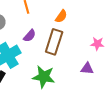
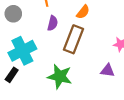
purple semicircle: (30, 36) -> (53, 23), moved, turned -32

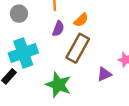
orange semicircle: (83, 12) -> (81, 20), moved
purple triangle: (108, 71) -> (104, 74), moved, turned -40

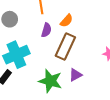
purple triangle: (104, 74) -> (75, 75), moved

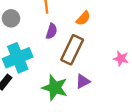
orange semicircle: (66, 21) -> (83, 18), moved

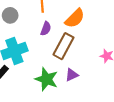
orange semicircle: (83, 18) -> (75, 18), size x1.5

